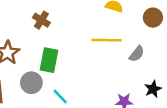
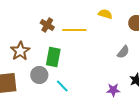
yellow line: (107, 40) -> (74, 30), moved

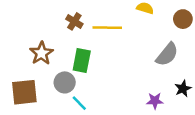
gray semicircle: (123, 52) -> (167, 54), size x1.5
cyan line: (62, 86) -> (79, 103), moved

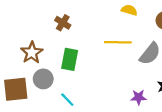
yellow line: (107, 28) -> (118, 42), moved
gray circle: (65, 82) -> (43, 79), moved

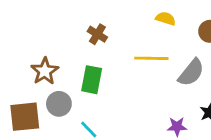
brown cross: (63, 23) -> (97, 34), moved

